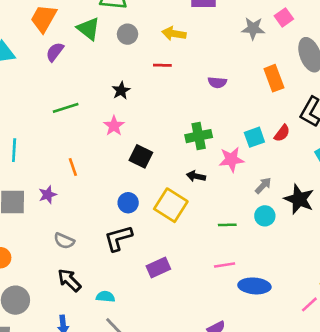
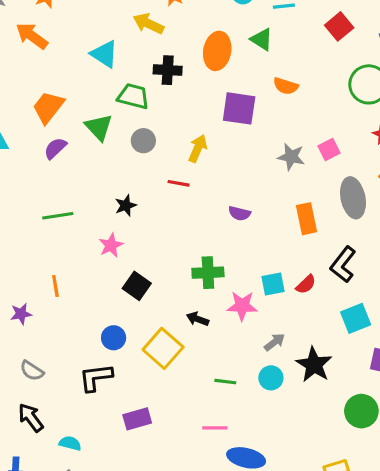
yellow arrow: (174, 34) -> (198, 148), turned 95

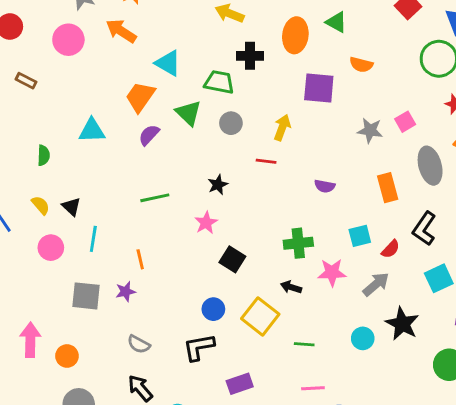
cyan triangle: (104, 54) -> (168, 63), moved
cyan square: (273, 284) -> (360, 236), moved
orange line: (55, 286) -> (140, 259), moved
gray arrow: (274, 342) -> (376, 284), moved, size x1.4
green line: (225, 382) -> (304, 344), moved

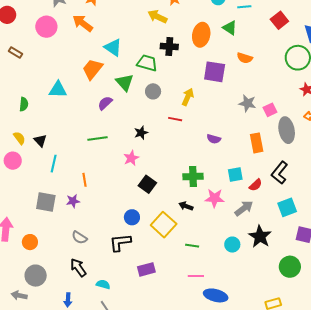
pink square: (405, 122) -> (270, 110), moved
purple semicircle: (149, 135) -> (105, 103), moved
pink circle: (51, 248) -> (13, 161), moved

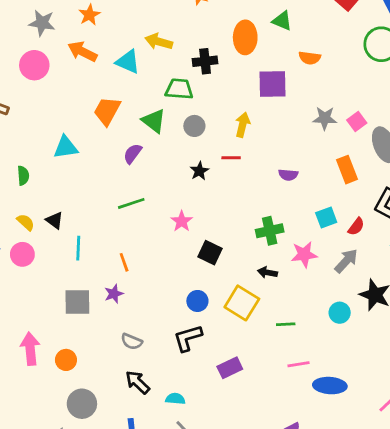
yellow arrow: (157, 17) -> (159, 42), moved
cyan triangle: (113, 47) -> (128, 62), moved
black star: (141, 133) -> (199, 171), moved

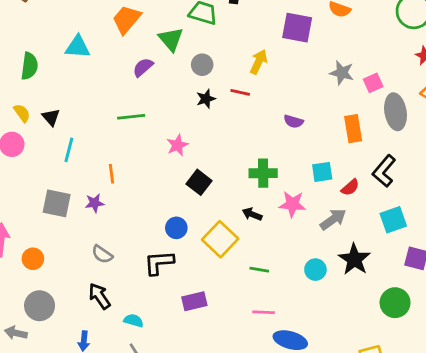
gray circle: (194, 126) -> (202, 65), moved
green semicircle: (23, 176) -> (29, 66), size x1.4

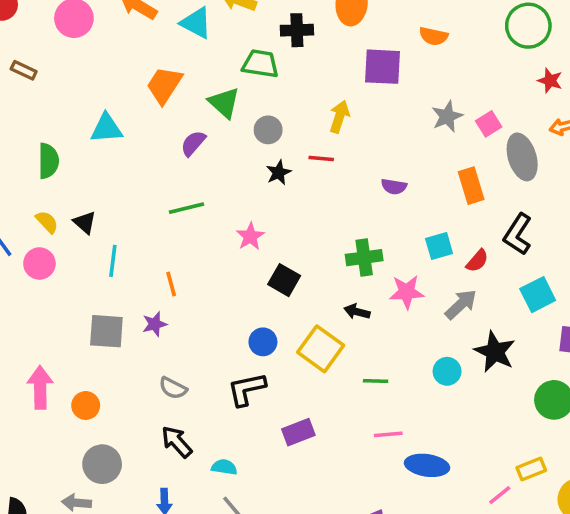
gray star: (342, 73) -> (447, 116), turned -30

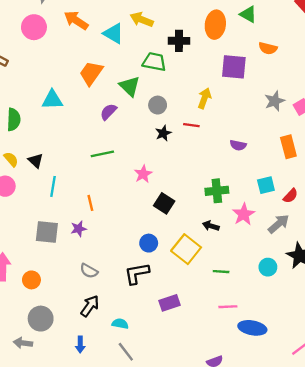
pink star: (407, 292) -> (244, 214), turned -30
black arrow: (177, 442) -> (90, 306), turned 75

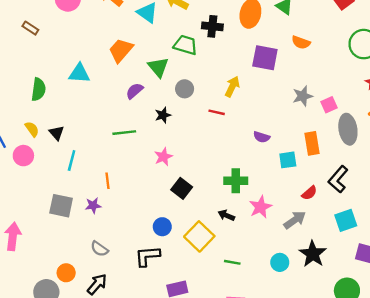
black star: (163, 133) -> (163, 115), moved
cyan square: (266, 185) -> (288, 160), moved
orange circle: (31, 280) -> (66, 273), moved

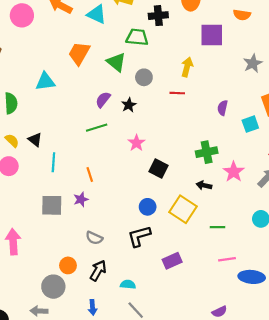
purple semicircle: (134, 91) -> (103, 100), moved
purple semicircle: (262, 137) -> (223, 108), turned 96

